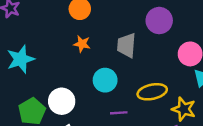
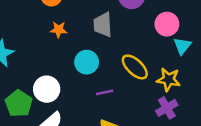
yellow ellipse: (152, 92) -> (135, 67), turned 64

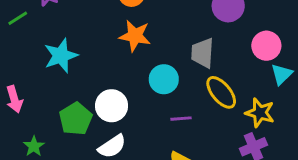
gray trapezoid: (103, 25) -> (202, 53), moved
orange star: (59, 30) -> (135, 36), size x1.5

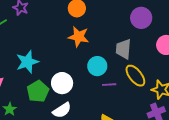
cyan star: (61, 56) -> (27, 62), moved
purple line: (181, 119) -> (109, 85), moved

